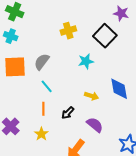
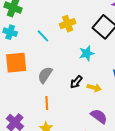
gray semicircle: (42, 62) -> (45, 75), moved
cyan line: (47, 86) -> (43, 36), moved
black arrow: (68, 113) -> (76, 82), moved

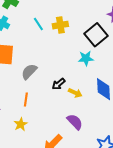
cyan line: (43, 36) -> (38, 24), moved
cyan star: (87, 53) -> (86, 58), moved

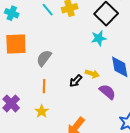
black arrow: (59, 84) -> (76, 81), moved
purple semicircle: (75, 122) -> (107, 92), moved

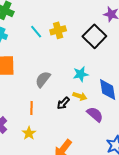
cyan star: (99, 38) -> (81, 74), moved
gray semicircle: (44, 58) -> (43, 79), moved

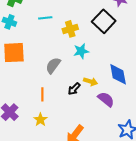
yellow cross: (58, 30) -> (70, 29), moved
cyan line: (36, 32) -> (45, 18), turned -56
cyan star: (81, 74) -> (81, 51), moved

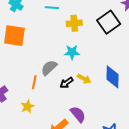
cyan star: (81, 51) -> (72, 52), moved
gray semicircle: (53, 65) -> (49, 68), moved
purple semicircle: (106, 99) -> (78, 114), moved

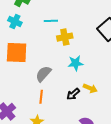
yellow cross: (74, 23) -> (65, 37), moved
gray semicircle: (49, 68) -> (43, 74), moved

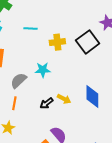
yellow cross: (65, 37) -> (57, 42), moved
cyan star: (75, 63) -> (43, 70), moved

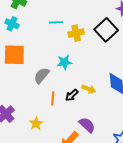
cyan line: (31, 28) -> (56, 22), moved
orange line: (14, 103) -> (53, 98), moved

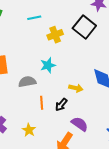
cyan line: (56, 22) -> (34, 18), moved
gray semicircle: (42, 75) -> (27, 82), turned 48
black arrow: (72, 95) -> (61, 105), moved

